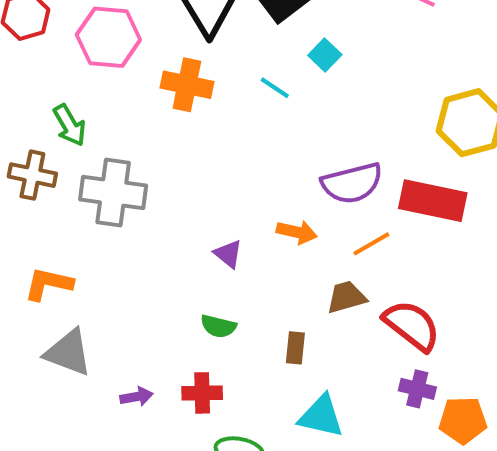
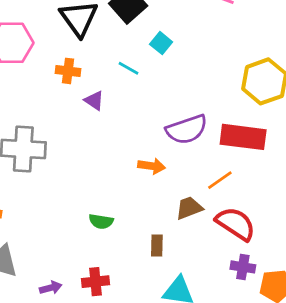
orange cross: (187, 85) -> (68, 71), size x0.7
orange line: (371, 244) -> (220, 180), moved
purple triangle: (228, 254) -> (94, 101), moved
green semicircle: (218, 326) -> (101, 221), moved

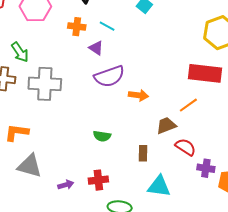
cyan line: (128, 68) -> (107, 26), moved
purple semicircle: (187, 129) -> (109, 76), moved
red semicircle: (236, 224) -> (186, 147), moved, size x0.7

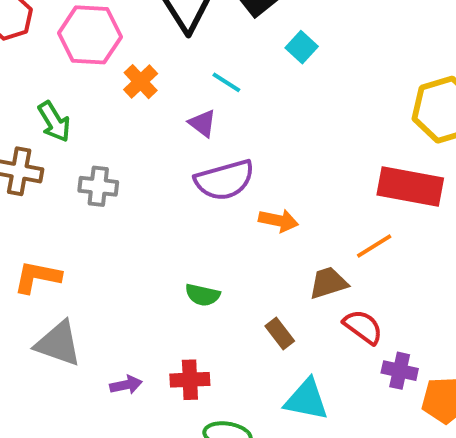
orange cross: (77, 27) -> (141, 82), moved, turned 36
gray cross: (45, 84) -> (98, 186), size x0.6
brown rectangle: (143, 153) -> (280, 334), turned -42

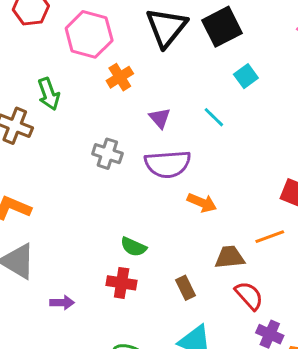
cyan line: (226, 82) -> (214, 117), moved
gray cross: (98, 186) -> (107, 154), moved
red cross: (190, 380) -> (122, 283), moved

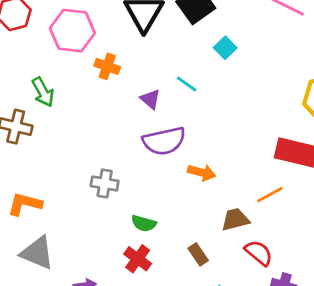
orange cross: (120, 77) -> (107, 66), turned -30
cyan line: (214, 117) -> (187, 84), moved
gray cross: (107, 154) -> (105, 183), moved
red cross: (122, 283) -> (138, 259), turned 36

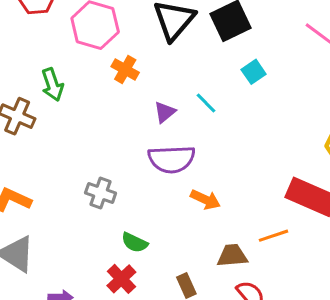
purple triangle: (150, 99) -> (165, 112), turned 30

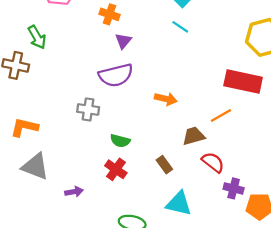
orange cross: (125, 69) -> (109, 14), moved
cyan line: (206, 103) -> (180, 27), moved
purple semicircle: (172, 159) -> (116, 75), moved

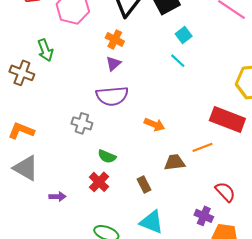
purple triangle: (123, 41) -> (113, 63), moved
red semicircle: (213, 162) -> (225, 192), moved

